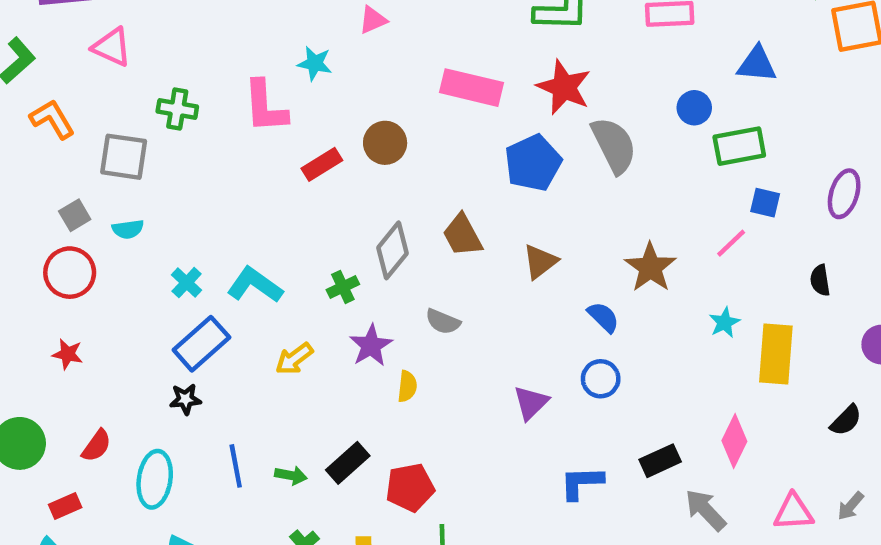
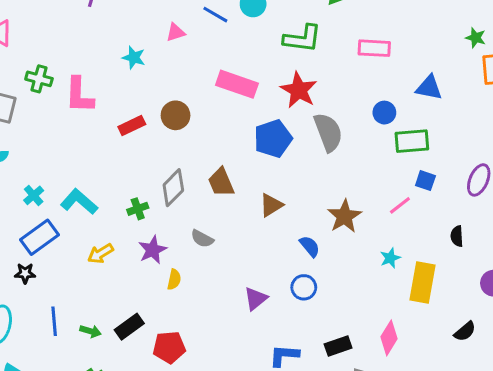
pink L-shape: (265, 107) -> (79, 95), moved

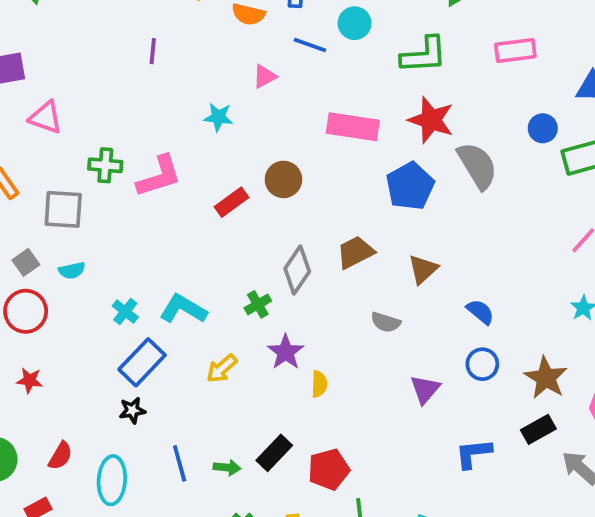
pink L-shape: (79, 95) -> (159, 176), turned -99
brown trapezoid: (221, 182) -> (355, 252), turned 96
brown star: (344, 216) -> (546, 378), moved
gray semicircle: (202, 239) -> (386, 322), moved

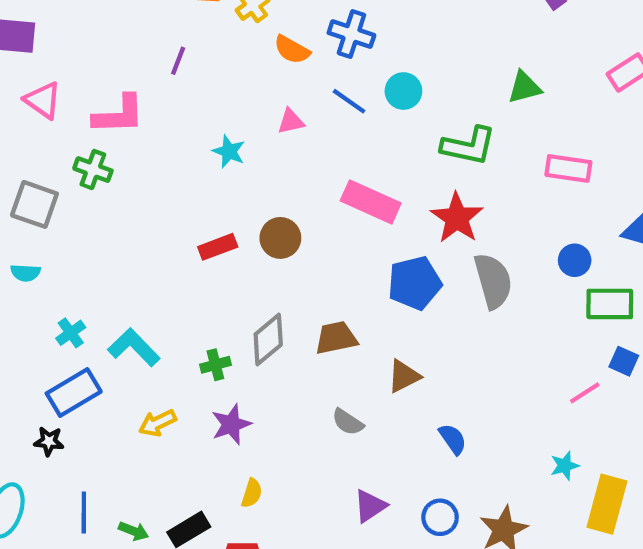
pink L-shape: (159, 176) -> (119, 115), moved
blue circle: (482, 364) -> (440, 517), moved
yellow semicircle: (319, 384) -> (252, 493), moved

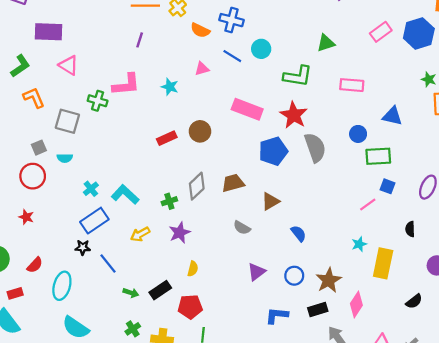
pink L-shape: (119, 115) -> (126, 85), moved
blue line: (84, 512) -> (108, 263), moved, turned -35

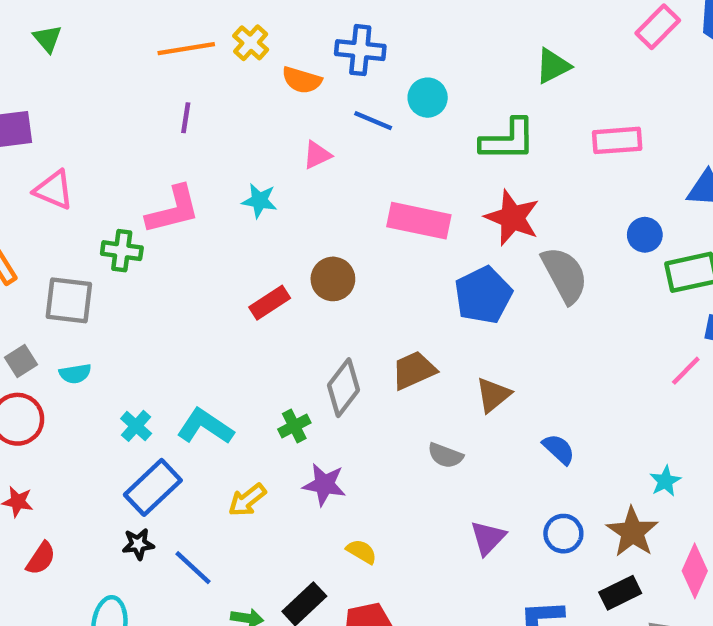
purple star: (180, 233) -> (324, 485), turned -30
cyan star: (359, 244) -> (665, 481), moved
red semicircle: (35, 265) -> (41, 558), moved
yellow semicircle: (193, 269) -> (362, 552), turned -64

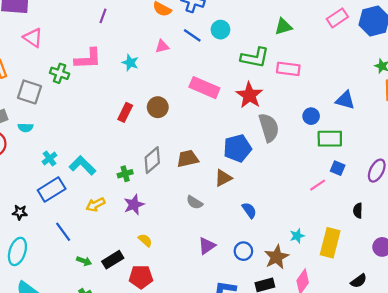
pink rectangle: (617, 140) -> (288, 69), moved
blue pentagon: (483, 295) -> (237, 148), moved
red rectangle: (270, 303) -> (125, 112), turned -42
purple star: (324, 485) -> (134, 205), turned 30
black star: (138, 544) -> (20, 212), moved

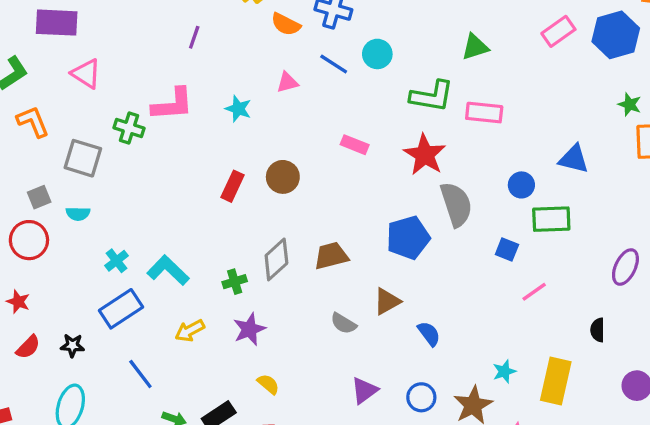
pink rectangle: (204, 88) -> (355, 145), size x0.6
blue square: (338, 168) -> (507, 249), moved
brown triangle: (223, 178) -> (387, 301), moved

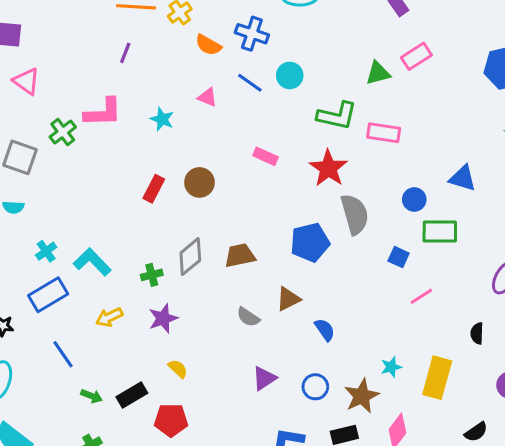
pink rectangle: (558, 31) -> (416, 56), moved
pink triangle: (287, 82) -> (207, 97), turned 35
green cross: (129, 128) -> (63, 132), turned 32

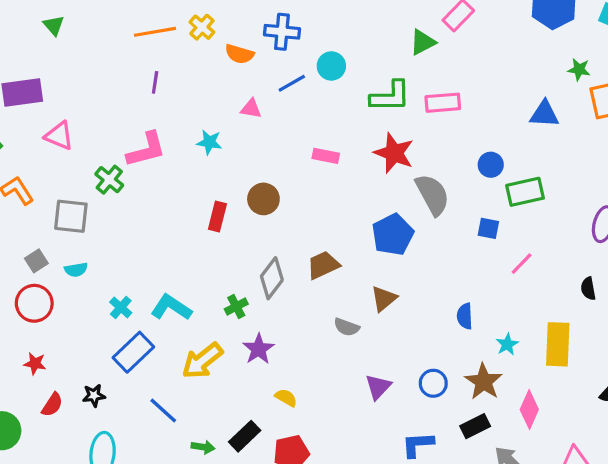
blue line: (250, 83) -> (292, 83), turned -52
blue triangle: (463, 178) -> (544, 114), moved
yellow arrow: (109, 317) -> (202, 361), size x1.5
blue semicircle: (325, 330) -> (465, 316), moved, turned -135

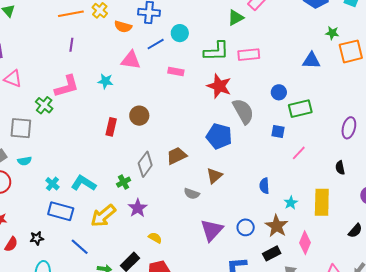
pink triangle: (251, 109) -> (131, 60), size x1.5
pink rectangle: (326, 156) -> (176, 72), moved
blue pentagon: (393, 235) -> (219, 136), turned -30
blue rectangle: (133, 352) -> (61, 211), turned 60
purple triangle: (378, 387) -> (212, 230), size x1.4

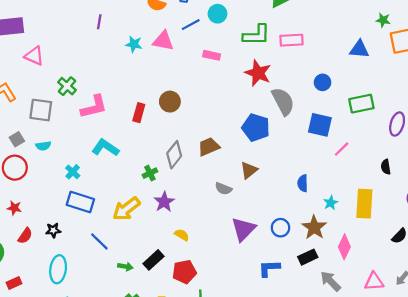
cyan star: (105, 81) -> (134, 44), moved
pink L-shape: (67, 86) -> (94, 107), moved
green rectangle: (300, 109) -> (361, 104), moved
blue square: (278, 132) -> (320, 125), size x1.6
cyan L-shape: (84, 183) -> (105, 148), moved

